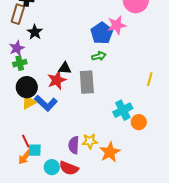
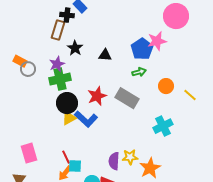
green cross: (20, 63) -> (60, 79), size x1.5
black triangle: (65, 68) -> (105, 55), moved
yellow line: (150, 79) -> (190, 95), turned -64
gray rectangle: (87, 82) -> (127, 98), turned -55
orange circle: (139, 122) -> (166, 86), moved

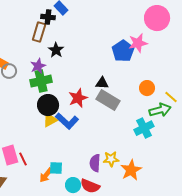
black triangle: (105, 55) -> (102, 83), moved
green arrow: (139, 72) -> (160, 110), moved, size x1.5
red line: (66, 157) -> (23, 159), moved

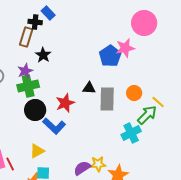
gray rectangle: (108, 100) -> (107, 99), moved, turned 60
green arrow: (160, 110) -> (147, 115), turned -30
yellow triangle: (50, 120) -> (37, 151), moved
purple semicircle: (95, 163) -> (82, 168), turned 54

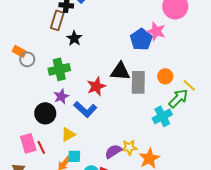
pink star: (125, 48) -> (156, 31), turned 30
purple star: (25, 71) -> (61, 96), moved
black triangle: (89, 88) -> (120, 71), size x1.5
black circle: (35, 110) -> (45, 113), moved

